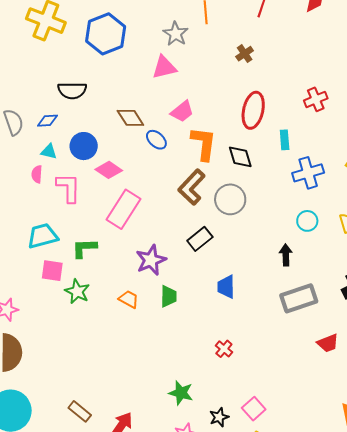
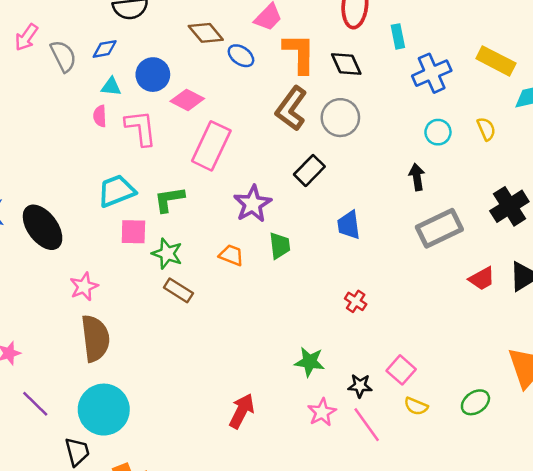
brown rectangle: (80, 411) -> (178, 290), moved
black star: (219, 417) -> (360, 386), turned 30

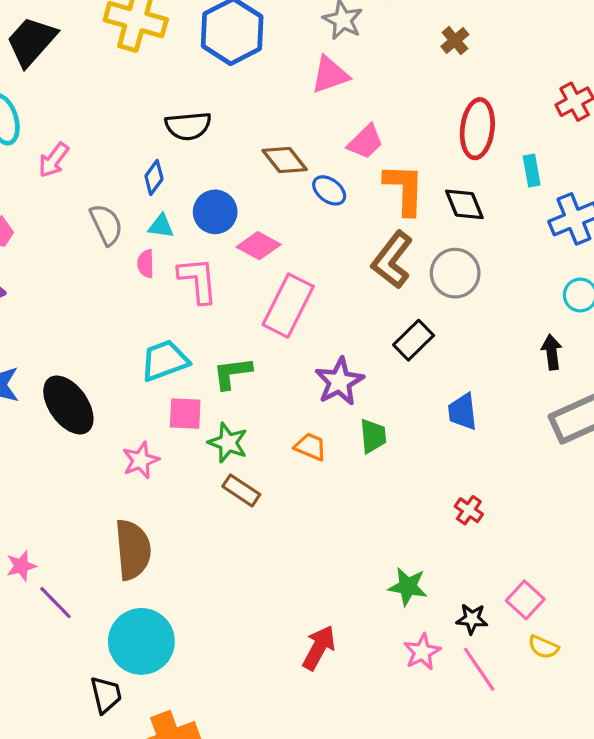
blue diamond: (105, 49) -> (154, 177), turned -45
gray semicircle: (63, 56) -> (106, 225), moved
pink star: (84, 287) -> (141, 460), moved
purple line: (35, 404) -> (56, 603), moved

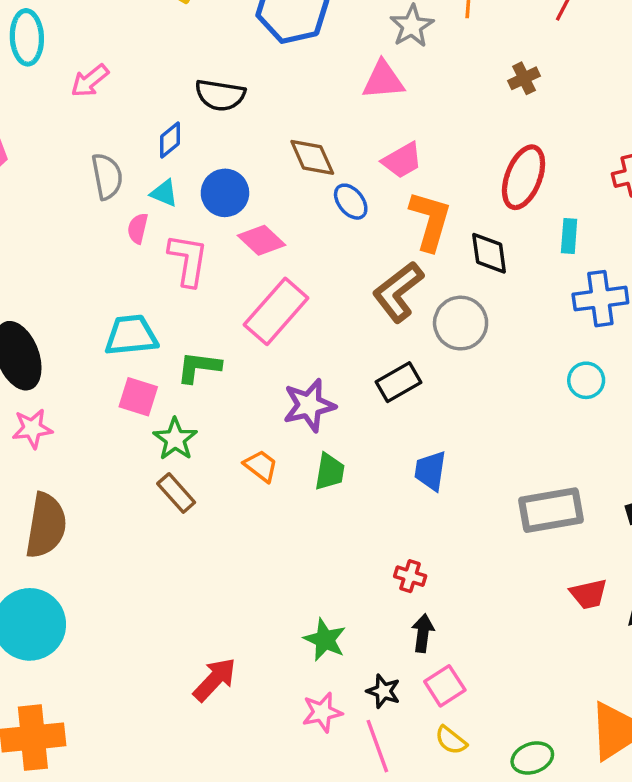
pink arrow: (54, 160) -> (90, 81), moved
black arrow: (552, 352) -> (423, 633), moved
pink star: (141, 460) -> (32, 429), moved
red cross: (469, 510) -> (410, 576), turned -32

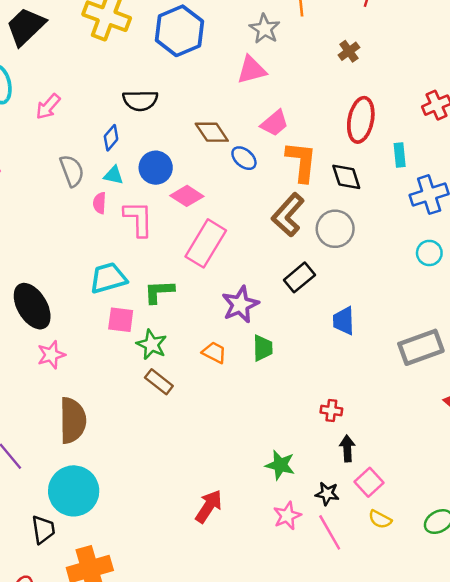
blue trapezoid: (430, 471) -> (344, 321), moved

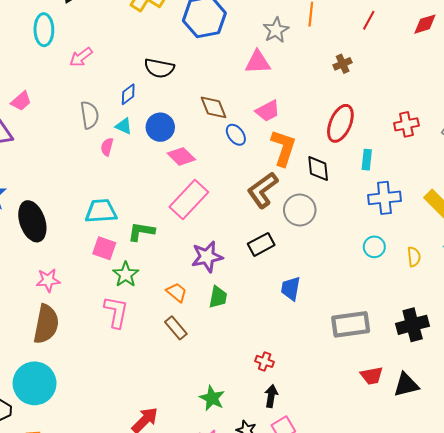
pink L-shape: (138, 219) -> (116, 312), moved
pink star: (51, 355) -> (48, 280), moved
brown rectangle: (159, 382) -> (176, 328), moved

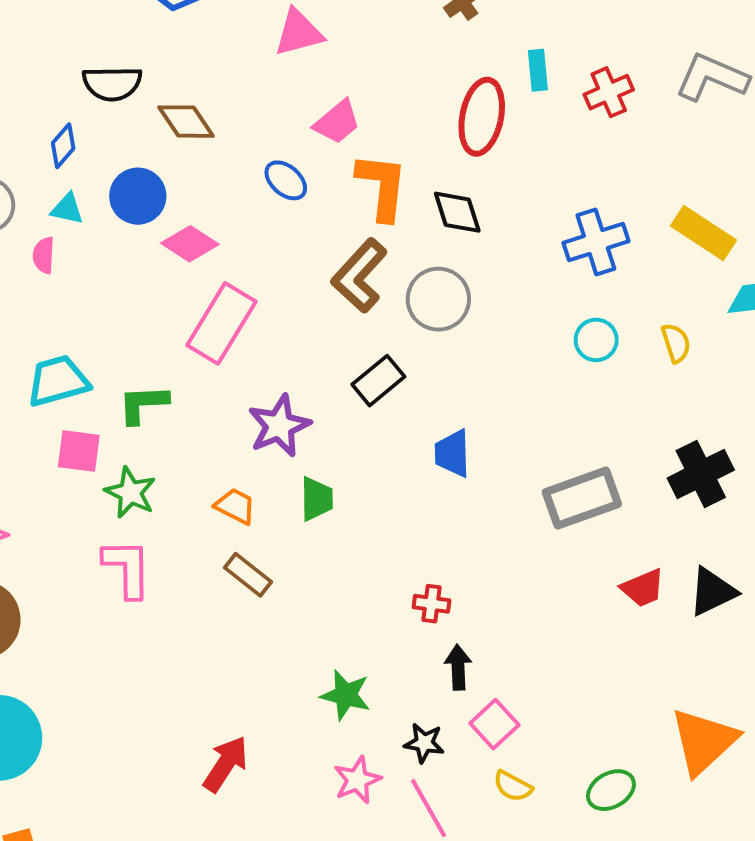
brown diamond: (213, 107) -> (186, 122), moved
cyan rectangle: (367, 160) -> (538, 70), moved

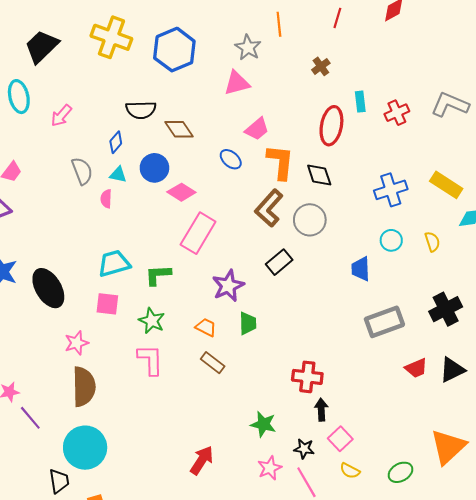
pink square: (79, 451) -> (107, 304), moved
blue trapezoid: (452, 453) -> (361, 269), moved
red cross: (432, 604) -> (307, 377), size x1.6

